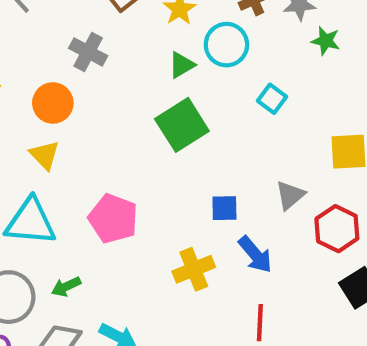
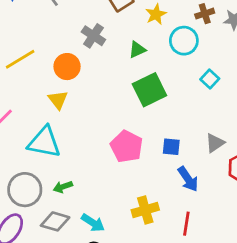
green triangle: (182, 65) -> (137, 50), moved
pink pentagon: (113, 219) -> (127, 146), moved
yellow cross: (194, 269) -> (145, 210), moved

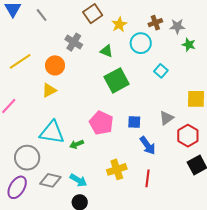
green triangle: (137, 50) -> (106, 51), turned 48
yellow triangle: (58, 100) -> (49, 90), turned 42
cyan triangle: (44, 142) -> (52, 132), moved
green arrow: (63, 187) -> (77, 144), moved

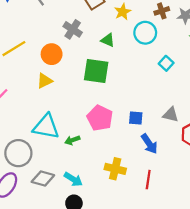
green square: (117, 80) -> (96, 71), moved, turned 35
gray triangle: (166, 118) -> (171, 115), turned 49
yellow cross: (117, 169) -> (115, 169), turned 30

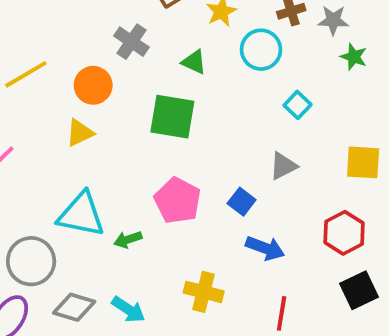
gray triangle: (171, 115) -> (283, 166), moved, turned -42
blue square: (136, 118) -> (242, 202), turned 32
blue arrow: (149, 144) -> (265, 248), turned -36
red line: (148, 180) -> (282, 313), moved

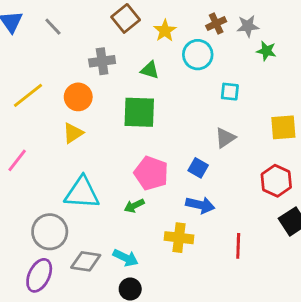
gray cross: (131, 42) -> (102, 61), turned -35
cyan square: (298, 105) -> (230, 92), turned -30
green arrow: (128, 239) -> (134, 206), moved
blue arrow: (265, 248) -> (200, 205), moved

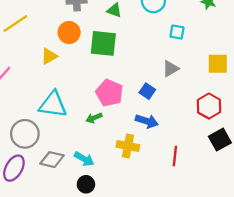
orange circle: (78, 97) -> (69, 32), moved

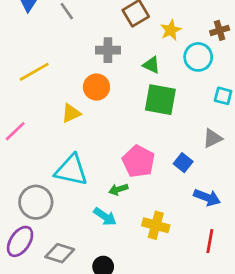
green square: (103, 43) -> (160, 100), moved
blue arrow: (147, 121) -> (207, 197), moved
cyan arrow: (84, 159) -> (105, 217), moved
gray diamond: (52, 160) -> (60, 253), moved

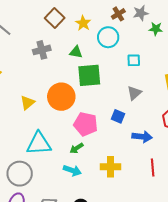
orange circle: (96, 87) -> (61, 97), moved, size x1.4

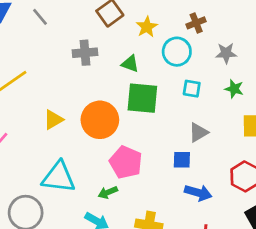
gray star: (141, 13) -> (226, 53), moved
green star: (156, 29) -> (234, 89), moved
cyan square: (134, 60) -> (192, 89), moved
blue square: (118, 116) -> (182, 160), moved, turned -32

